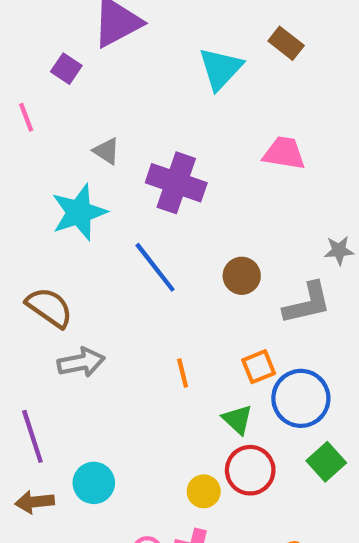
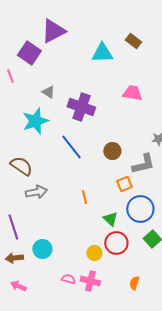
purple square: (66, 69) -> (29, 53), size x1.6
cyan triangle: (221, 69) -> (102, 53), turned 45
orange square: (259, 367) -> (124, 184), moved

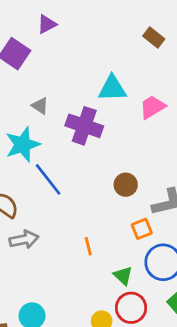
purple triangle: (53, 31) -> (47, 24), size x0.6
cyan triangle: (102, 53) -> (112, 88), moved
pink trapezoid: (132, 93) -> (152, 107), turned -40
blue line: (71, 147) -> (48, 179), moved

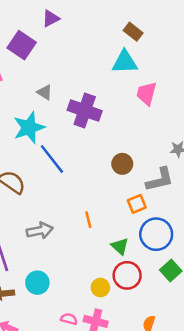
brown rectangle: (154, 38) -> (133, 32), moved
cyan triangle: (112, 88) -> (125, 62), moved
pink trapezoid: (152, 107) -> (146, 94), turned -45
gray arrow: (24, 240) -> (40, 231), moved

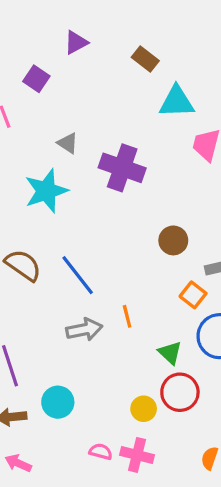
brown rectangle: (133, 32) -> (145, 59), moved
purple square: (22, 45) -> (36, 79), size x0.7
blue line: (52, 159) -> (78, 275), moved
orange square: (137, 204) -> (193, 295), turned -30
gray arrow: (40, 231) -> (84, 330), moved

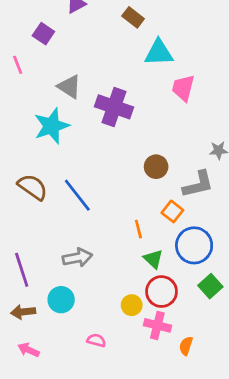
gray triangle: (68, 143) -> (69, 87), size x1.4
orange line: (127, 316) -> (138, 229), moved
gray arrow: (84, 330) -> (77, 258), moved
pink cross: (137, 455) -> (157, 325), moved

